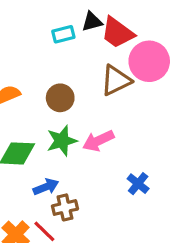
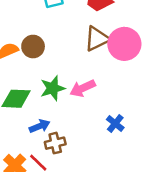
pink circle: (149, 61) -> (124, 44), moved
brown circle: (60, 98) -> (33, 47), moved

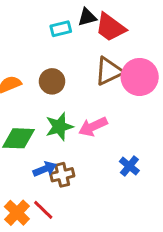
brown circle: (33, 47) -> (52, 81), moved
brown cross: (55, 143) -> (62, 175), moved

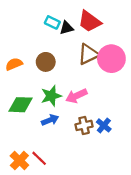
black triangle: (87, 17) -> (67, 28), moved
cyan rectangle: (61, 29) -> (52, 22), turned 40
blue arrow: (45, 169) -> (50, 120), moved
brown cross: (62, 175) -> (84, 125), moved

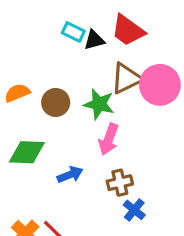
brown circle: (46, 62) -> (56, 102), moved
green star: (51, 96) -> (99, 104), moved, turned 30
pink arrow: (76, 96) -> (109, 139), turned -45
blue cross: (104, 125) -> (134, 210), moved

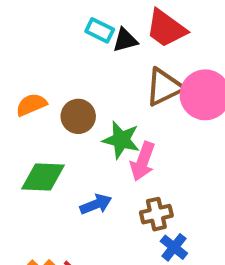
green star: (99, 104) -> (121, 140), moved

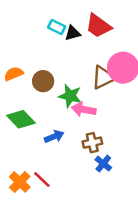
brown triangle: (164, 87) -> (103, 77), moved
pink arrow: (143, 161) -> (84, 109), turned 80
green diamond: (43, 177) -> (21, 119), turned 44

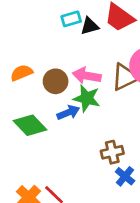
cyan rectangle: (57, 27) -> (71, 19), turned -42
pink arrow: (84, 109) -> (87, 76), moved
blue arrow: (54, 136) -> (68, 112), moved

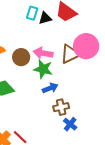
cyan rectangle: (71, 19) -> (32, 13), turned -56
blue arrow: (68, 112) -> (50, 88), moved

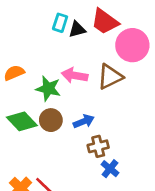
pink circle: (86, 46) -> (132, 45), moved
brown circle: (21, 57) -> (51, 120), moved
green star: (43, 69) -> (48, 89), moved

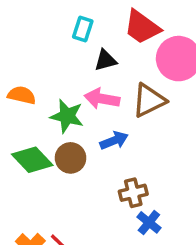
black triangle: (77, 29) -> (105, 60), moved
orange semicircle: (14, 73) -> (22, 95), turned 36
blue arrow: (84, 121) -> (114, 140), moved

